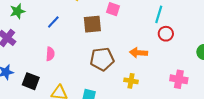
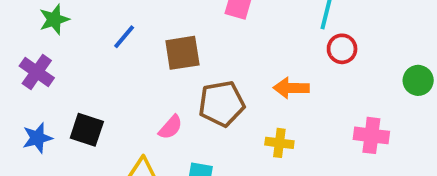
brown square: (92, 24) -> (182, 53), moved
pink semicircle: (50, 54) -> (171, 127), moved, turned 40
black square: (31, 81) -> (87, 130), moved

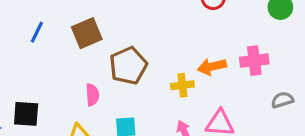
orange arrow: (291, 88) -> (212, 67), moved
pink semicircle: (171, 127) -> (92, 95), turned -30

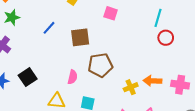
yellow cross: (182, 85) -> (131, 87), turned -32
black square: (26, 114) -> (28, 77), turned 36

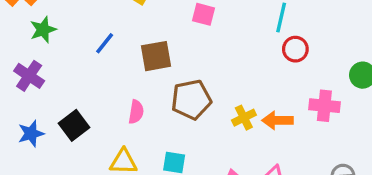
pink semicircle: (73, 77) -> (136, 112), moved
pink cross: (180, 85) -> (324, 106), moved
yellow cross: (131, 87) -> (244, 118), moved

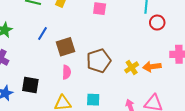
brown square: (156, 56) -> (65, 47), moved
black square: (74, 125) -> (30, 85), turned -36

